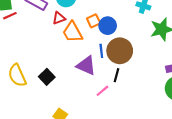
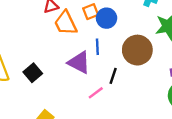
brown circle: (120, 51) -> (137, 50), moved

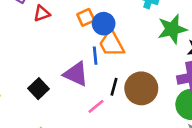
orange trapezoid: (66, 23) -> (112, 44), moved
brown circle: (137, 50) -> (141, 88), moved
black square: (33, 73) -> (39, 89), moved

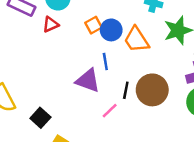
orange trapezoid: (112, 44) -> (136, 40), moved
black square: (39, 89) -> (40, 118), moved

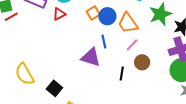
black line: (126, 90) -> (122, 74), moved
brown circle: (152, 90) -> (142, 62), size x0.6
pink line: (110, 111) -> (132, 45), moved

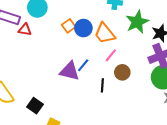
red triangle: (59, 14) -> (25, 30), moved, turned 40
blue line: (104, 41) -> (83, 65), moved, turned 56

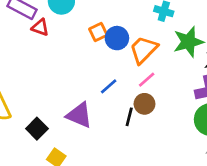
orange trapezoid: (105, 33) -> (144, 50), turned 75
purple triangle: (70, 71) -> (79, 115), moved
brown circle: (122, 72) -> (144, 104), moved

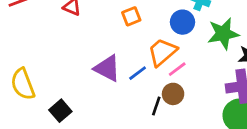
blue circle: (117, 38) -> (182, 22), moved
orange trapezoid: (144, 50) -> (162, 52), moved
purple triangle: (79, 115) -> (107, 68), moved

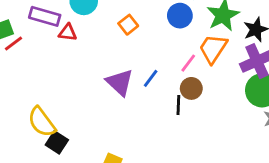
orange trapezoid: (162, 52) -> (213, 49), moved
purple triangle: (107, 68) -> (120, 82), turned 32
black square: (60, 111) -> (57, 142), moved

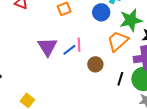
pink line: (188, 63) -> (79, 45), moved, turned -56
black line: (178, 105) -> (120, 79), moved

